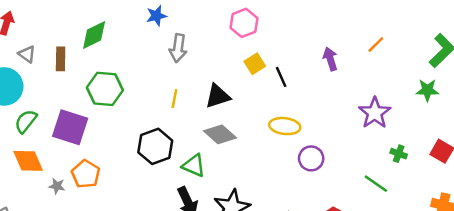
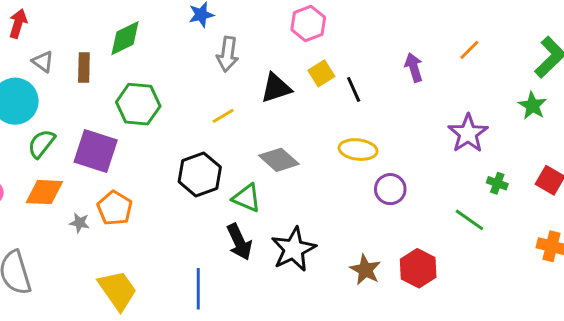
green star: (427, 90) -> (532, 106), turned 30
black triangle: (218, 96) -> (276, 88), moved
yellow line: (174, 98) -> (223, 116), turned 48
orange diamond: (28, 161) -> (44, 192), turned -64

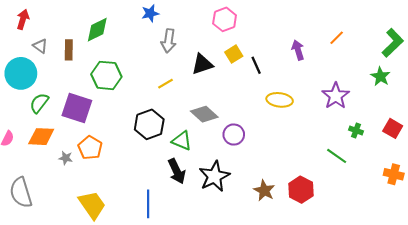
yellow ellipse: (358, 150) -> (280, 100), moved
purple circle: (390, 189) -> (234, 135), moved

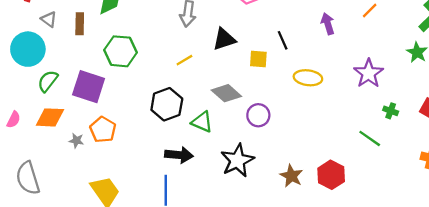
yellow square: (234, 54) -> (258, 59), moved, turned 36
black arrow: (177, 171) -> (179, 155), moved, turned -60

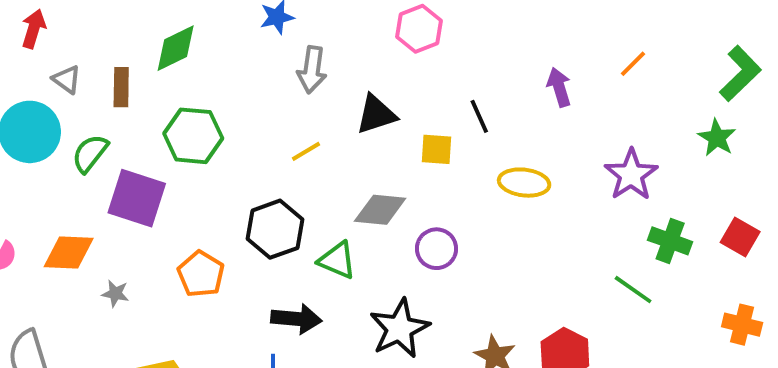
green semicircle: (48, 81) -> (90, 153), moved
gray diamond: (226, 93) -> (380, 210), turned -36
green cross: (391, 111) -> (670, 241), size x1.5
orange pentagon: (103, 130) -> (201, 274), moved

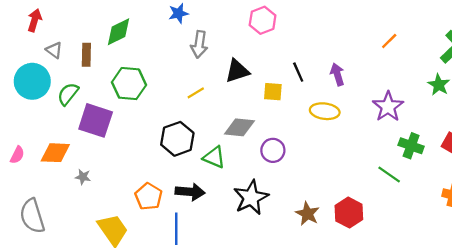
purple arrow: (559, 87) -> (337, 74), moved
orange pentagon: (201, 274) -> (149, 196), moved

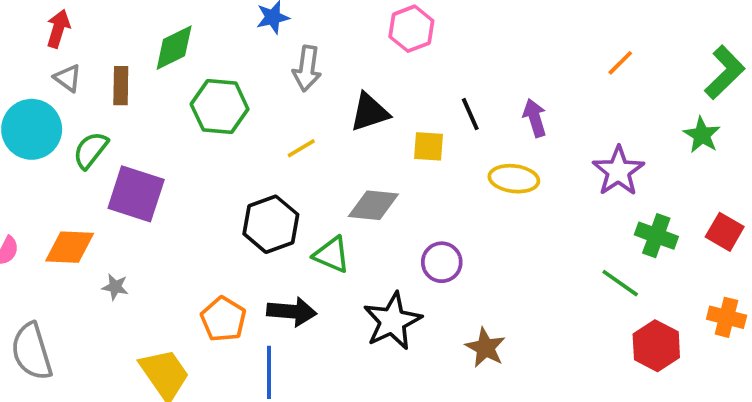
red arrow: (35, 20) -> (58, 29), moved
green hexagon: (129, 84) -> (220, 107), moved
purple circle: (273, 150) -> (442, 262), moved
red hexagon: (349, 213) -> (656, 346), moved

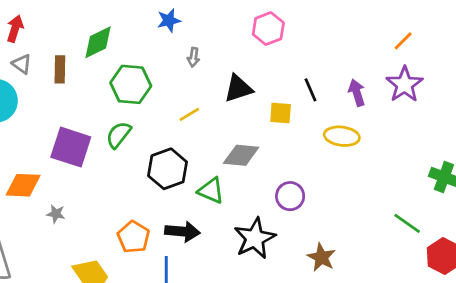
orange line: (620, 63) -> (403, 41), moved
gray arrow: (307, 69) -> (193, 57), size x0.6
green semicircle: (90, 150) -> (118, 135), moved
purple star: (618, 171) -> (404, 84), moved
green line: (620, 283) -> (407, 223), moved

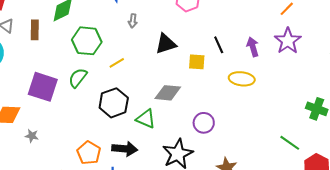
yellow line: (189, 114) -> (117, 63), moved

